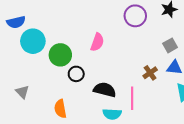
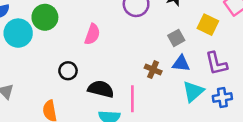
green circle: (60, 55) -> (45, 17), moved
brown cross: (150, 73) -> (153, 70), turned -32

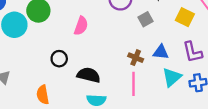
gray square: (176, 38) -> (145, 19), moved
pink line: (132, 99) -> (133, 84), moved

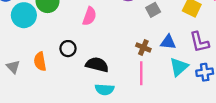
orange semicircle: (43, 95) -> (40, 61), moved

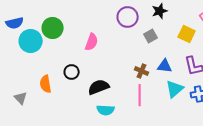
black semicircle: (97, 65) -> (99, 87), turned -35
gray triangle: (13, 67) -> (21, 98), moved

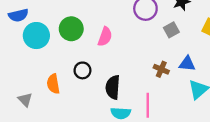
green circle: (53, 28) -> (71, 29), moved
black semicircle: (99, 87) -> (113, 87), turned -65
pink line: (140, 95) -> (148, 105), moved

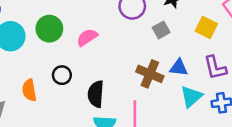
pink semicircle: (105, 37) -> (87, 37), turned -144
brown cross: (161, 69) -> (150, 74), size x1.5

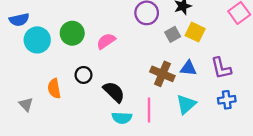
yellow square: (206, 27) -> (195, 32), moved
black semicircle: (96, 94) -> (114, 92), turned 130
cyan triangle: (191, 97) -> (186, 104), moved

